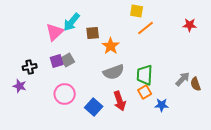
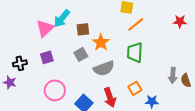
gray square: (68, 60) -> (81, 54), moved
green trapezoid: (145, 75) -> (135, 52), moved
gray arrow: (183, 79) -> (173, 75), turned 140

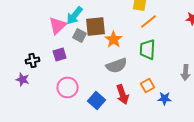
brown square: (83, 29) -> (96, 26), size x1.5
gray square: (81, 54) -> (80, 36), moved, turned -32

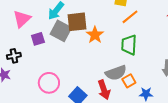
pink triangle: (58, 26) -> (22, 19), moved
gray square: (80, 36) -> (61, 31), size x1.5
purple square: (60, 54) -> (38, 39), moved
gray semicircle: (117, 66) -> (116, 73), moved

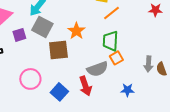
brown square: (77, 22) -> (58, 50), moved
orange square: (129, 81) -> (116, 58), moved

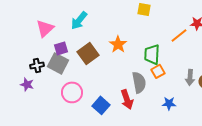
orange line: (111, 13) -> (179, 35), moved
gray square: (42, 27) -> (58, 63), moved
brown square: (58, 50) -> (88, 53), moved, turned -30
gray semicircle: (97, 69) -> (139, 82), turned -80

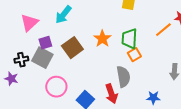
green trapezoid: (152, 54) -> (129, 39), moved
orange square: (158, 71) -> (134, 55), moved

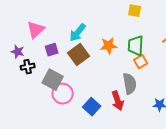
cyan arrow: (63, 15) -> (78, 33), moved
orange star: (102, 39) -> (109, 46), turned 30
gray square: (42, 58) -> (53, 80), moved
purple star: (11, 79) -> (18, 52), moved

